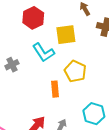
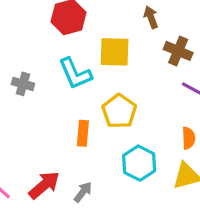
gray cross: (12, 65) -> (23, 84), turned 32
cyan hexagon: (94, 114) -> (139, 163), moved

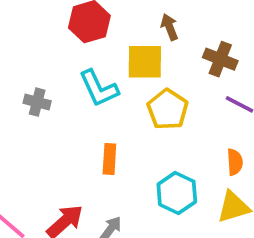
brown arrow: (151, 17) -> (169, 27), moved
yellow pentagon: (119, 111) -> (168, 109), moved

